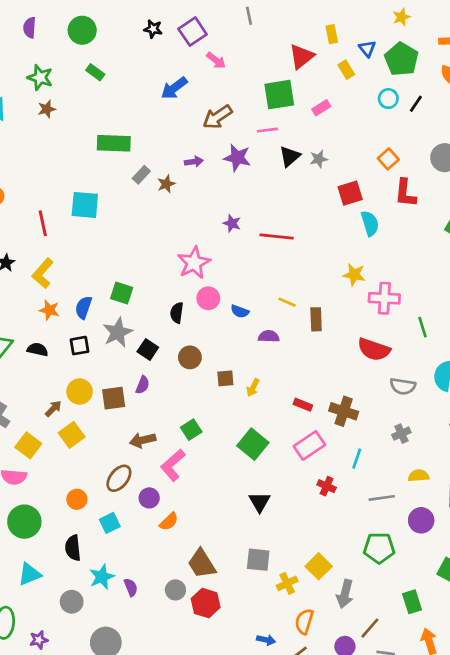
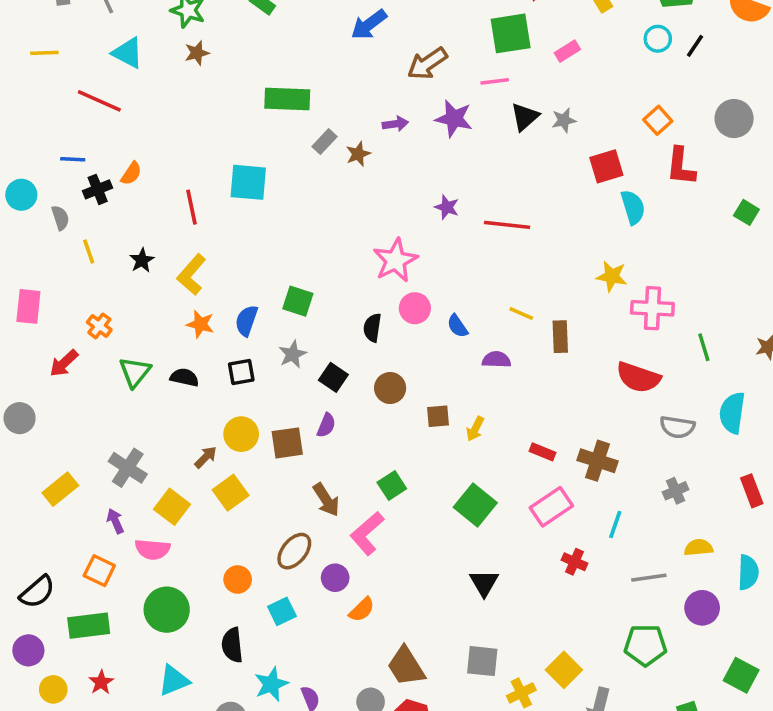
blue semicircle: (240, 311) -> (457, 326), turned 36
gray star: (118, 332) -> (293, 354), size x0.7
brown arrow: (143, 440) -> (326, 500), turned -110

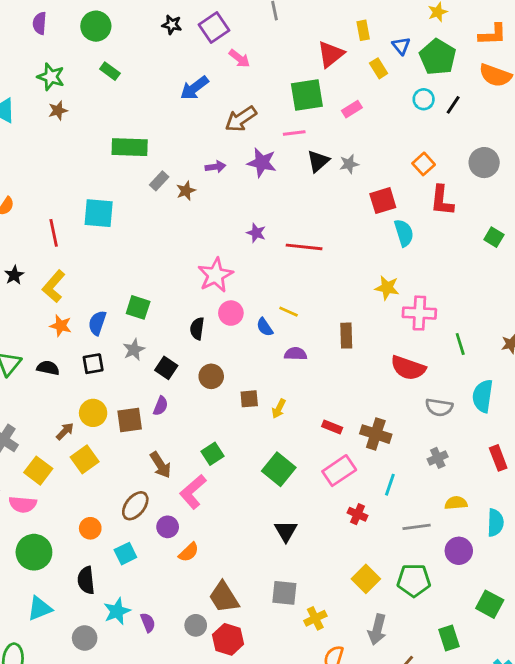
yellow line: (521, 314) -> (289, 312), moved
yellow square: (564, 670) -> (366, 579), moved

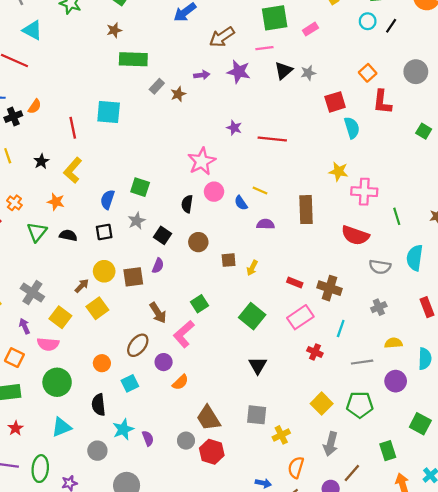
brown star: (58, 111) -> (114, 30), moved
orange star: (61, 326) -> (56, 202), moved
brown rectangle: (346, 336) -> (306, 210), size x1.4

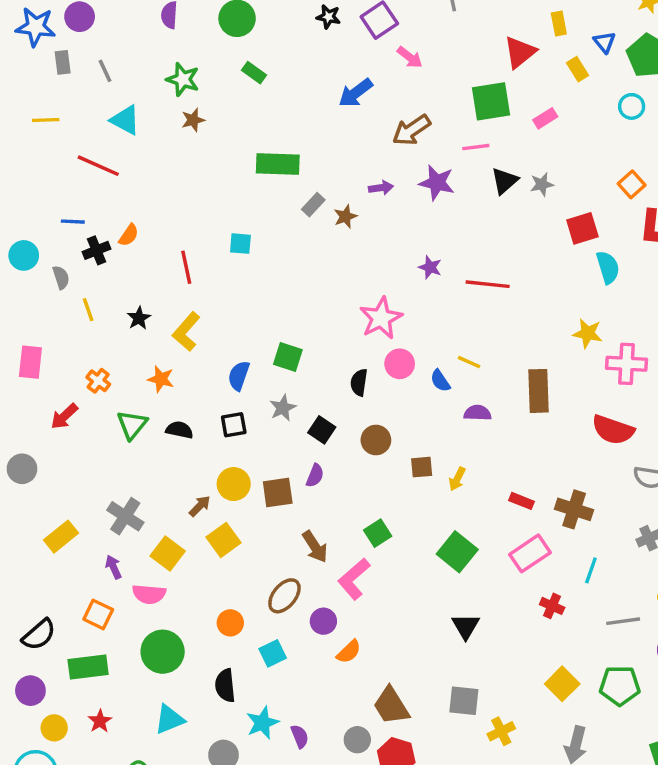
brown star: (114, 30) -> (193, 120), moved
cyan square: (109, 112) -> (240, 244), size x0.6

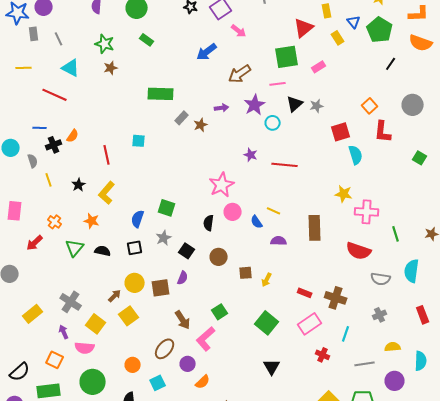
cyan circle: (632, 106) -> (273, 123), moved
purple star: (437, 183) -> (255, 105), turned 30

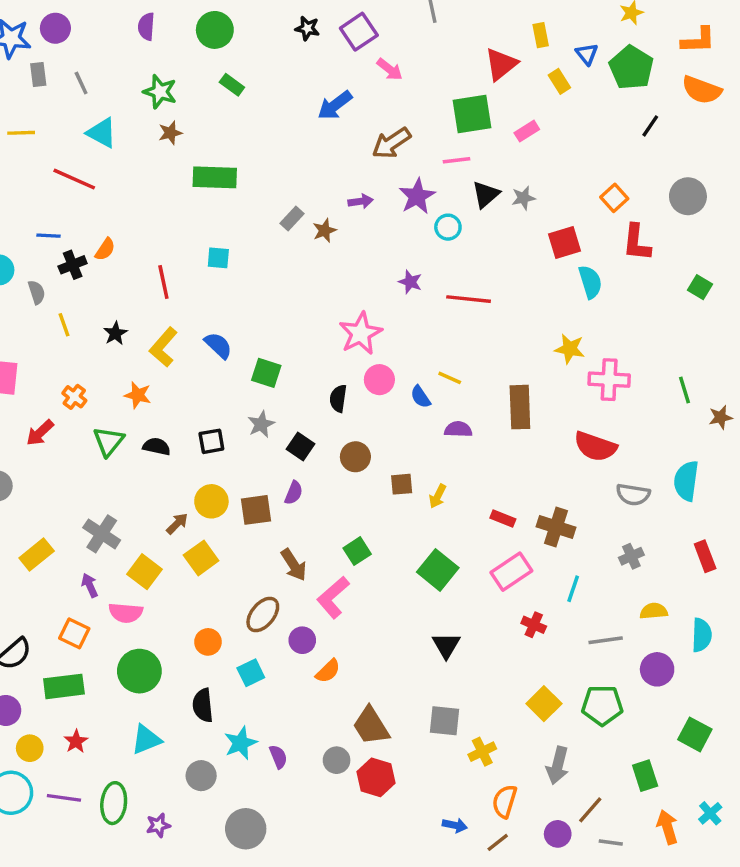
green rectangle: (161, 94) -> (215, 177), moved
blue semicircle: (138, 219) -> (218, 345), moved, turned 114
green line: (396, 234) -> (685, 390), moved

